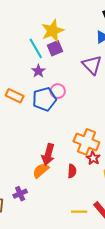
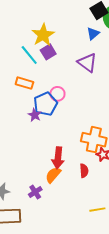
purple star: (38, 71) -> (35, 115), moved
orange rectangle: (15, 96) -> (24, 83), moved
purple cross: (20, 194) -> (35, 192), moved

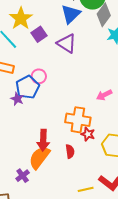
blue triangle: (93, 34) -> (71, 14), size x1.5
purple square: (48, 52) -> (39, 34), moved
orange semicircle: (53, 175) -> (39, 158), size x1.4

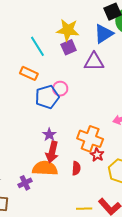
yellow star: (21, 18) -> (68, 30), moved, turned 30
purple triangle: (67, 43) -> (94, 62), turned -45
purple star: (17, 99) -> (49, 135), moved
orange semicircle: (39, 158) -> (45, 168), turned 45

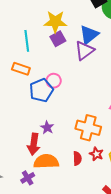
blue triangle: (104, 34) -> (89, 35), moved
cyan line: (37, 46) -> (27, 41), turned 30
purple triangle: (94, 62) -> (84, 51), turned -30
red arrow: (52, 152) -> (34, 144), moved
red star: (97, 155) -> (96, 154), moved

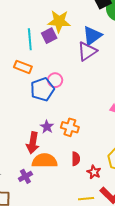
purple square: (58, 39) -> (49, 36), moved
orange cross: (88, 128) -> (70, 127), moved, size x0.7
red star: (96, 154) -> (94, 172), moved

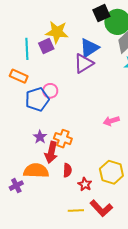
red arrow: (33, 143) -> (51, 152), moved

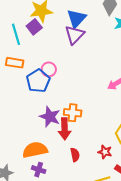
purple star: (40, 137) -> (50, 117), size x1.5
red semicircle: (67, 170) -> (75, 155), moved
orange semicircle: (36, 171) -> (35, 150), moved
purple cross: (16, 186) -> (39, 170), turned -32

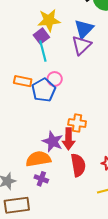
cyan line: (16, 34) -> (43, 51), moved
orange rectangle: (15, 63) -> (23, 81), moved
purple star: (50, 117) -> (53, 141), moved
red semicircle: (75, 155) -> (78, 165), size x1.6

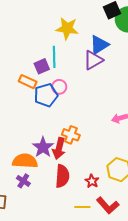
purple square: (41, 36) -> (42, 66), moved

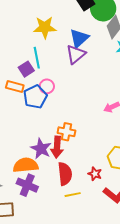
purple cross: (23, 181) -> (27, 185), size x1.5
yellow line: (82, 207) -> (73, 195), moved

